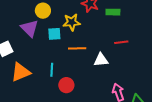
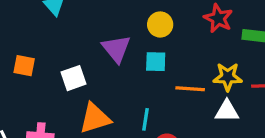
yellow circle: (43, 11) -> (160, 24), moved
yellow star: (72, 22) -> (228, 77), moved

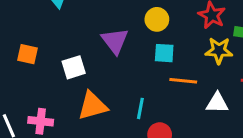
cyan square: (156, 62) -> (164, 53), moved
yellow star: (228, 77) -> (219, 50), moved

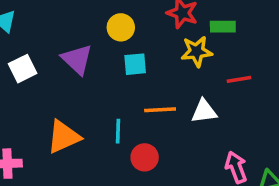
white square: (74, 67) -> (23, 69), moved
orange line: (183, 81) -> (160, 110), moved

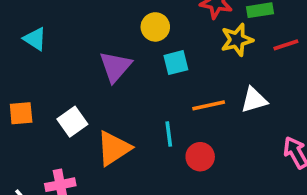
purple triangle: (77, 59) -> (115, 67), turned 36
white square: (23, 69) -> (72, 122), moved
red line: (239, 79) -> (286, 45), moved

